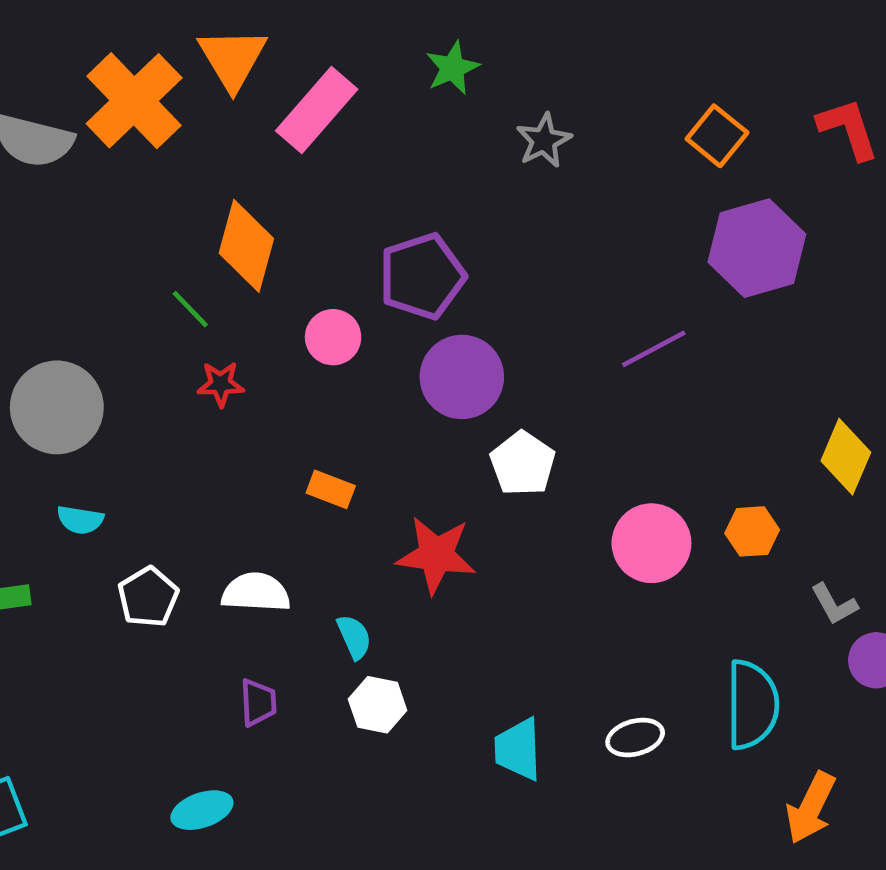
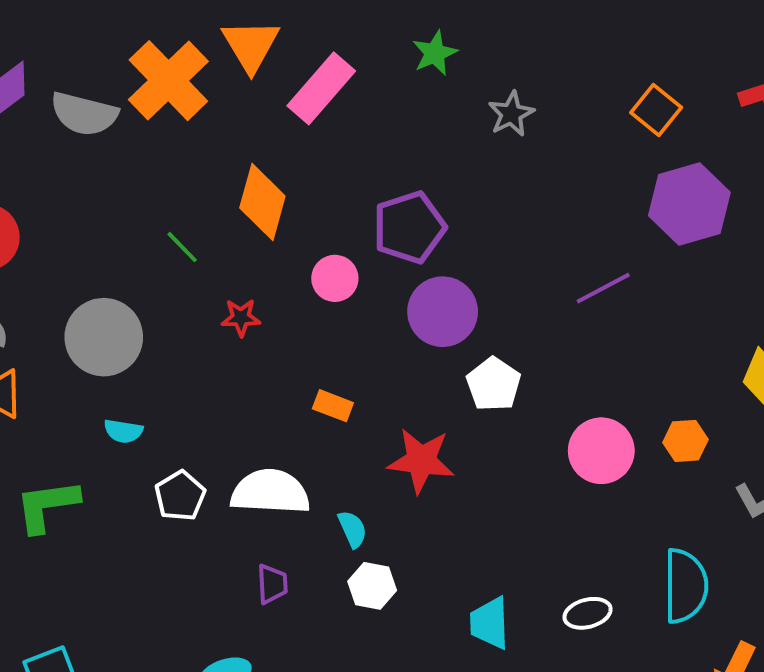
green line: (190, 309) -> (182, 247), moved
white semicircle: (256, 592) -> (270, 492), size x1.4

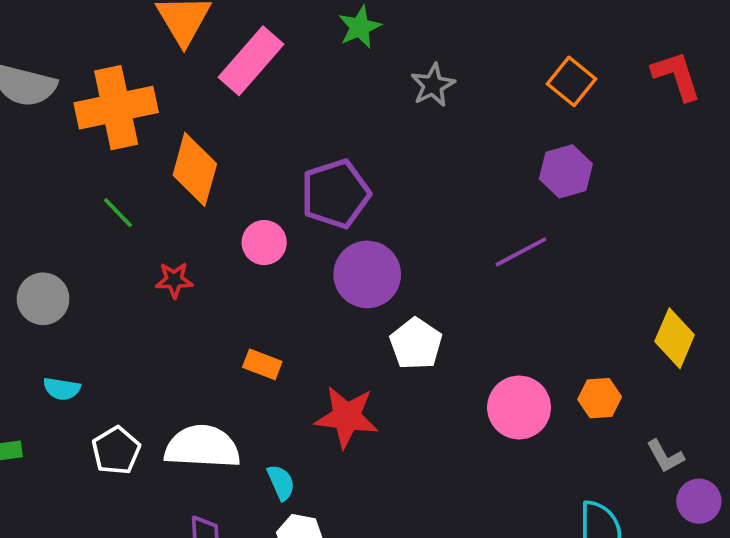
orange cross: (168, 81) -> (116, 108), moved, turned 32
purple hexagon: (689, 204) -> (566, 171), moved, size x0.7
gray circle: (104, 337) -> (43, 299), size x0.7

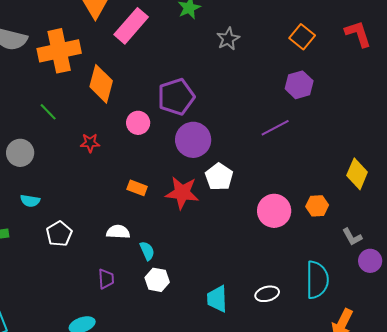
green line: (118, 213) -> (48, 112), moved
red star: (347, 417) -> (182, 193), moved
white semicircle: (202, 447) -> (118, 232), moved, size x0.6

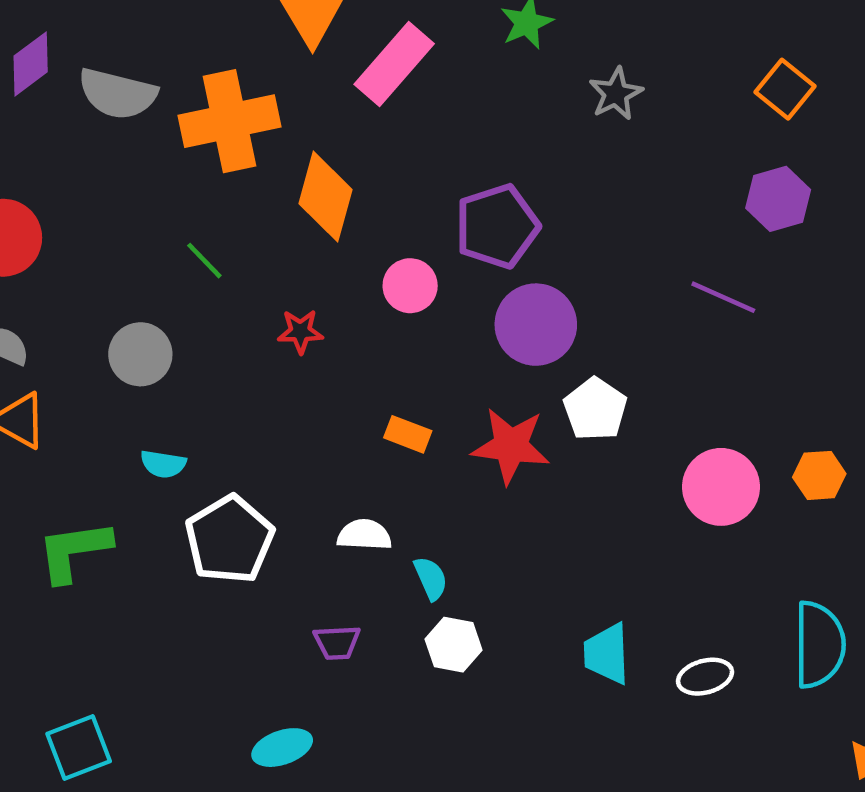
purple line: (275, 128) -> (723, 297), turned 52
white pentagon: (59, 234) -> (229, 539), size x1.5
purple trapezoid: (106, 279) -> (337, 642), turned 90
cyan trapezoid: (217, 299) -> (607, 654), moved

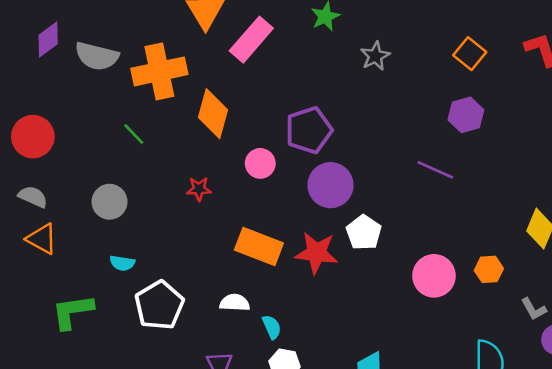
green line: (204, 261) -> (134, 134), moved
orange rectangle: (408, 434) -> (259, 246), size x1.8

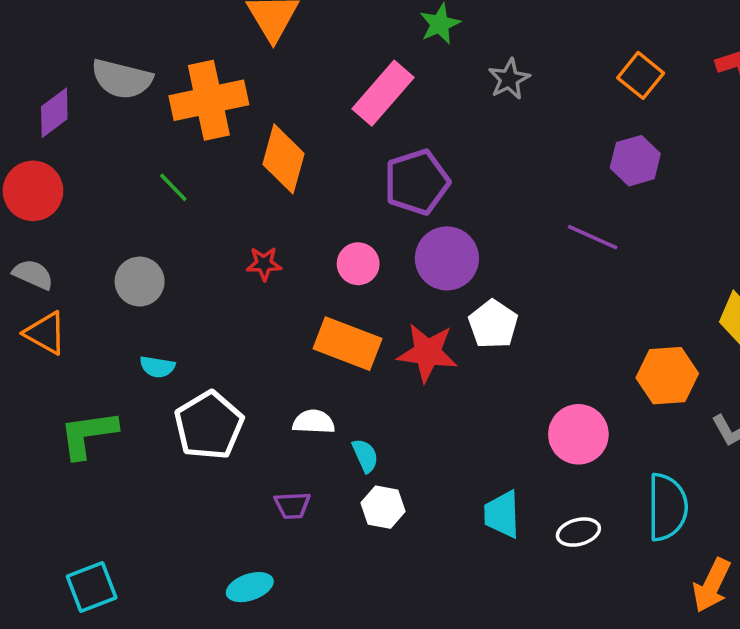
purple diamond: (48, 40) -> (54, 113), moved
pink rectangle: (251, 40) -> (383, 93), moved
pink circle: (260, 163) -> (358, 264), moved
orange hexagon: (489, 269) -> (667, 376), size x1.5
pink circle: (434, 276) -> (578, 434), moved

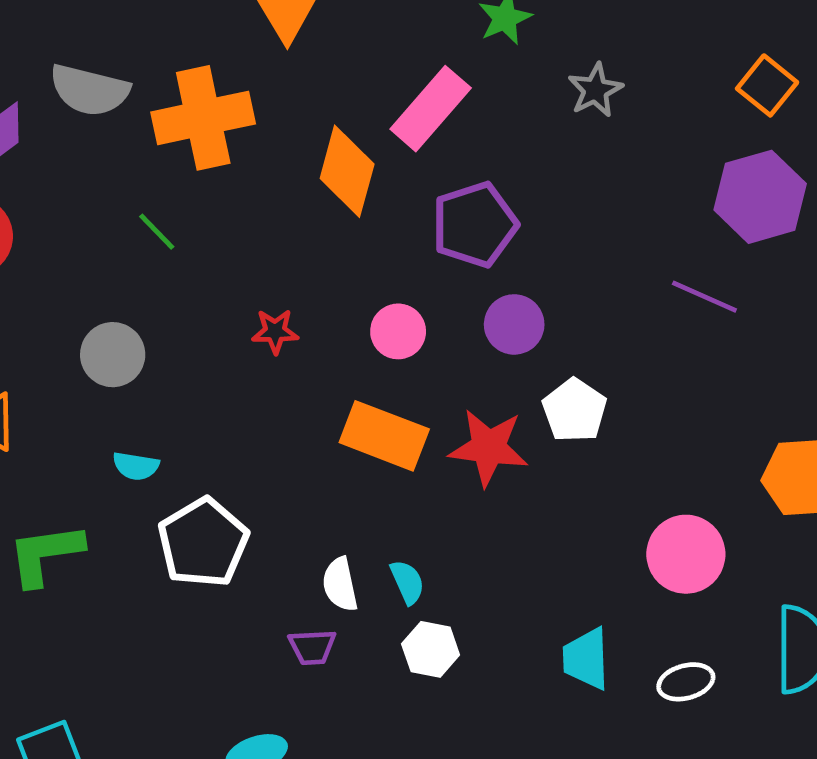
orange diamond: (283, 159) -> (347, 171), moved
purple hexagon: (635, 161) -> (760, 197), size x1.4
purple circle: (447, 258) -> (514, 324), size x0.7
white semicircle: (314, 422) -> (340, 584), moved, turned -105

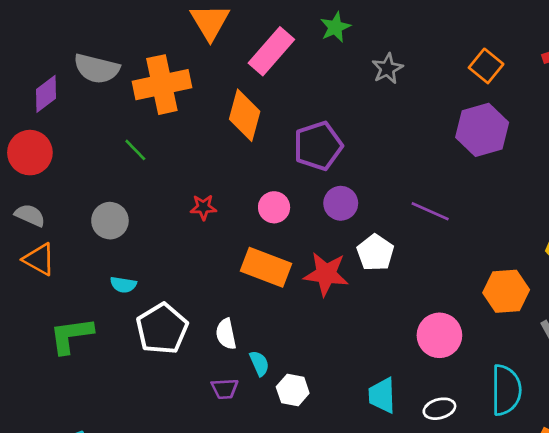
pink rectangle: (431, 109) -> (271, 51), moved
purple line: (704, 297) -> (430, 211), moved
cyan semicircle: (407, 582) -> (259, 363), moved
white semicircle: (340, 584) -> (226, 334), moved

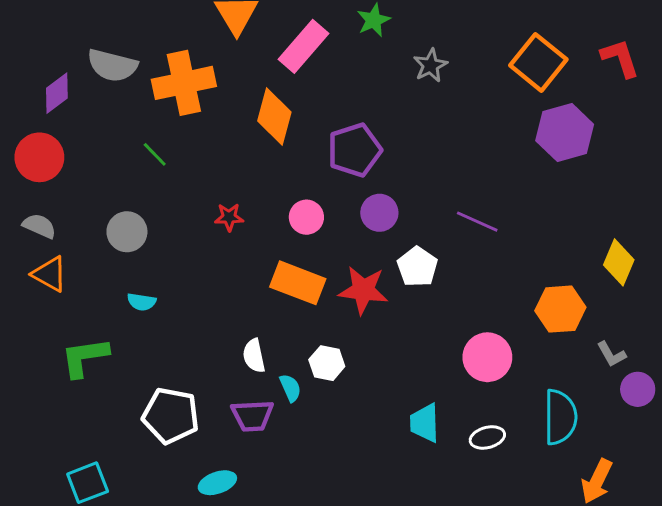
orange square: (486, 66) -> (538, 62), size x1.5
purple hexagon: (482, 130) -> (565, 133), moved
white pentagon: (162, 329) -> (171, 416), moved, turned -30
purple trapezoid: (225, 389) -> (252, 416), size x1.4
white hexagon: (293, 390) -> (327, 363), moved

